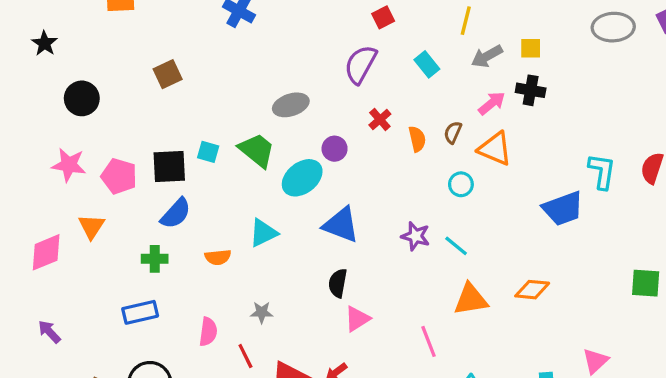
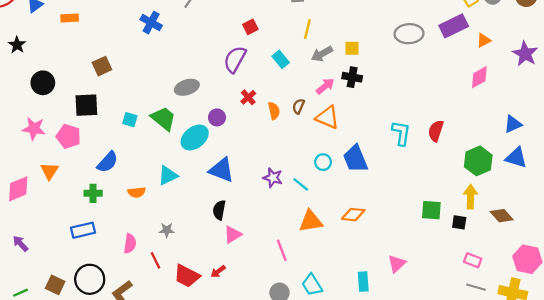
black square: (169, 166) -> (86, 105), moved
cyan circle: (461, 184) -> (323, 162), moved
blue trapezoid: (563, 209) -> (355, 159), moved, turned 88

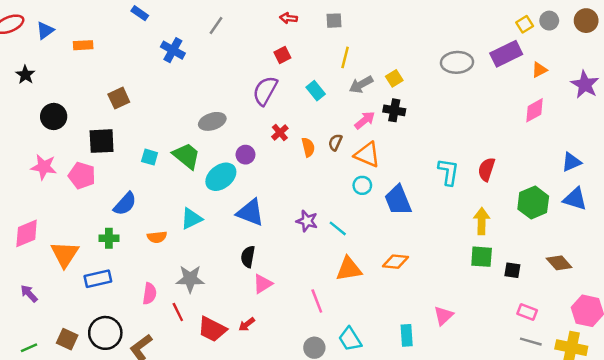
yellow square: (352, 48) -> (394, 78), turned -32
cyan circle: (323, 162) -> (362, 185), moved
orange triangle: (50, 171) -> (65, 254), moved, size x1.4
yellow arrow: (470, 197) -> (482, 221), moved
gray star: (167, 230) -> (190, 279), size x1.6

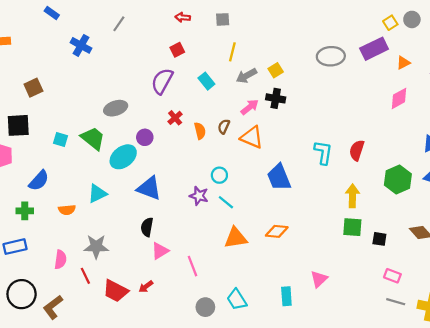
cyan circle: (362, 185) -> (219, 175), moved
pink line: (317, 301) -> (192, 266), moved

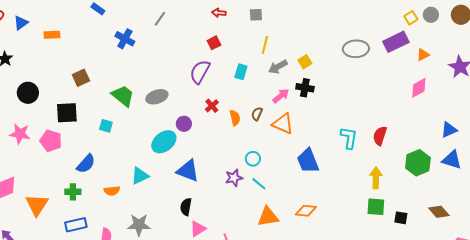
cyan rectangle: (206, 81) -> (241, 72), turned 56
green trapezoid: (93, 138) -> (123, 96), moved
purple star: (199, 196) -> (234, 178), turned -30
blue rectangle: (15, 247) -> (76, 225), moved

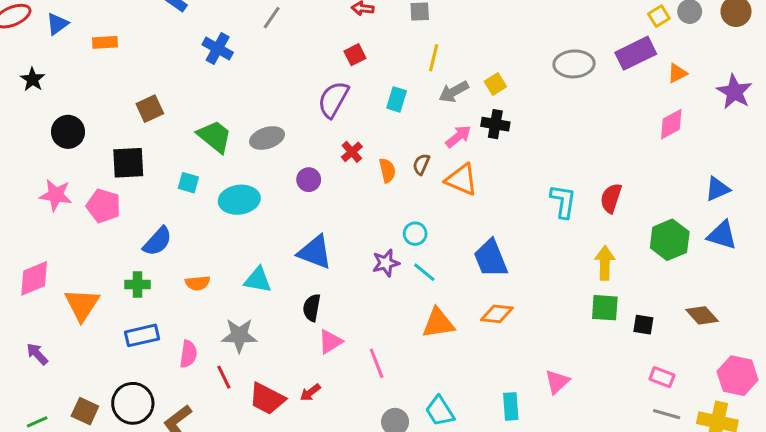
cyan ellipse: (164, 142) -> (239, 200), moved, turned 30
blue trapezoid: (308, 161) -> (491, 258), moved
cyan triangle: (140, 176) -> (258, 280), moved, turned 36

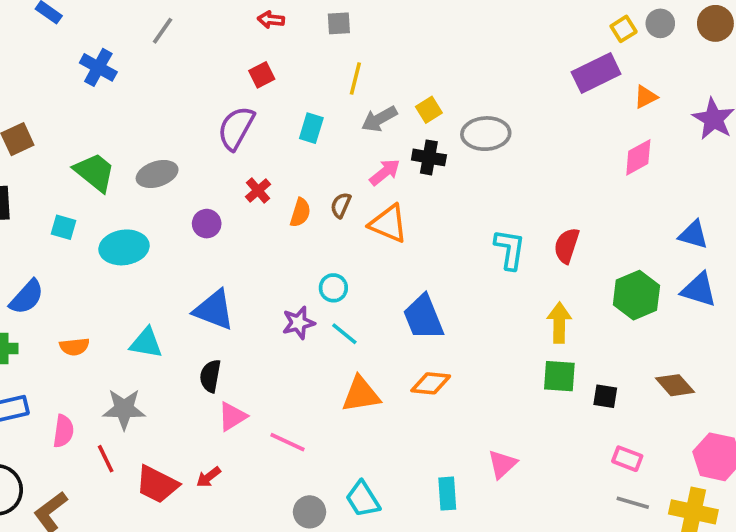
gray ellipse: (574, 64) -> (486, 134), moved
orange semicircle: (387, 170) -> (300, 213), turned 30
blue triangle: (717, 189) -> (693, 235), turned 40
pink line: (377, 363) -> (287, 442), turned -44

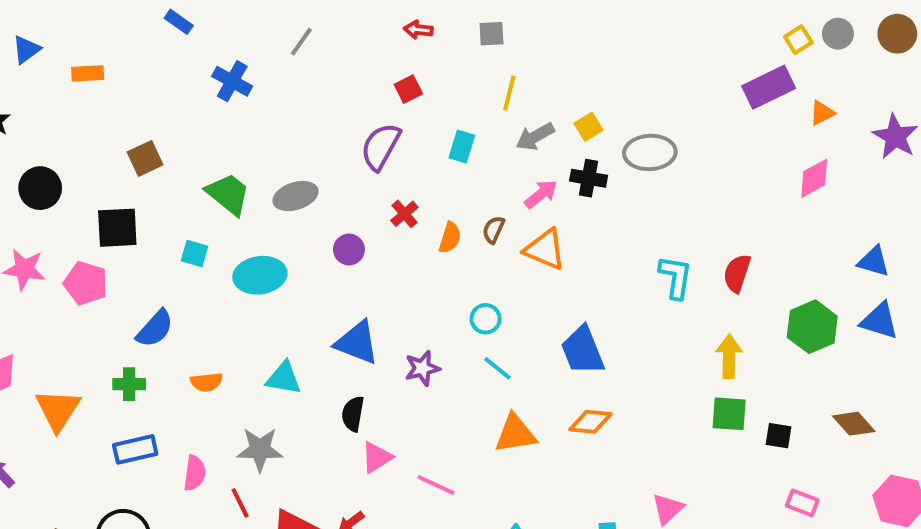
purple star: (298, 323) -> (422, 368), moved

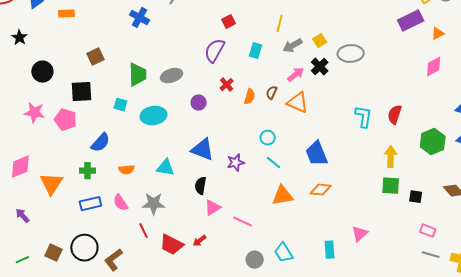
black cross: (589, 178) -> (320, 67), turned 36
green trapezoid: (228, 194) -> (138, 75), turned 50
pink semicircle: (195, 473) -> (120, 203), moved, turned 138

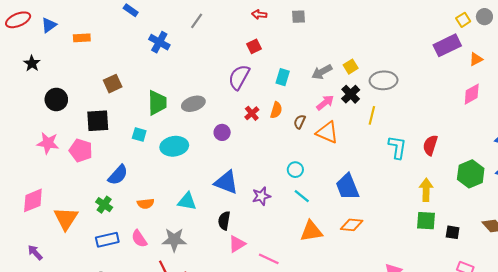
yellow line: (280, 23) -> (372, 115), moved
orange semicircle: (250, 97) -> (276, 110), moved
green cross: (87, 171) -> (104, 205), turned 35

